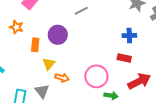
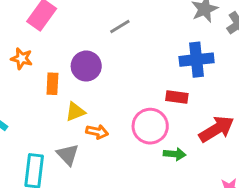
blue cross: (129, 35) -> (197, 60), size x1.5
red rectangle: (124, 58) -> (177, 97), moved
yellow triangle: (49, 64) -> (75, 112), turned 32

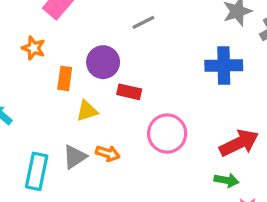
red rectangle: (177, 97) -> (129, 92), moved
orange arrow: (97, 132) -> (108, 153), moved
green arrow: (175, 154) -> (226, 180), moved
gray triangle: (68, 155) -> (75, 157), turned 35

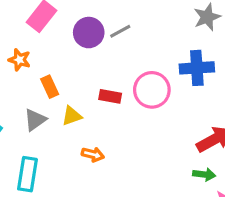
purple circle: (103, 62) -> (89, 33), moved
orange rectangle: (65, 78) -> (50, 87), turned -30
pink circle: (167, 134) -> (152, 90), moved
gray triangle: (75, 157) -> (35, 120), moved

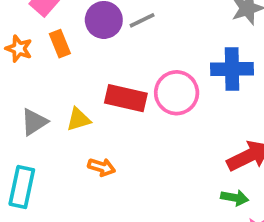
orange rectangle: (50, 87) -> (60, 44), moved
red rectangle: (110, 96) -> (126, 98), size x1.5

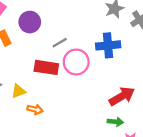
gray line: (142, 20) -> (60, 43), moved
yellow triangle: (78, 119) -> (18, 91), moved

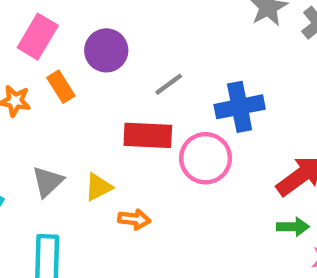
blue cross: (108, 45) -> (240, 107), moved
pink circle: (76, 62) -> (206, 158), moved

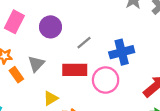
orange rectangle: (61, 87) -> (16, 75), moved
gray triangle: (48, 182) -> (36, 64), moved

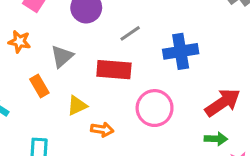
orange rectangle: (16, 75) -> (39, 86), moved
pink circle: (106, 80) -> (155, 108), moved

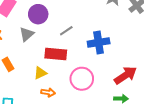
gray triangle: (62, 56) -> (27, 34), moved
yellow triangle: (77, 105) -> (40, 73), moved

